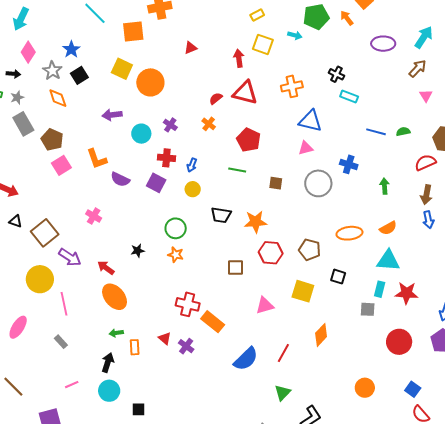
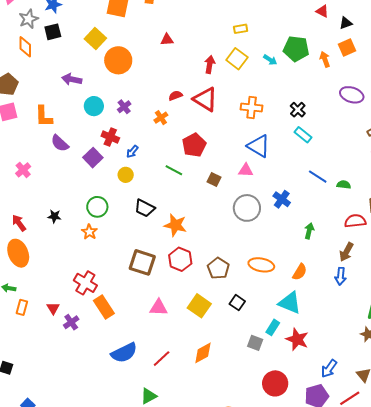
brown square: (276, 183) -> (214, 180), moved
orange semicircle: (388, 228) -> (300, 272), turned -48
brown square: (235, 267) -> (142, 262), size x1.5

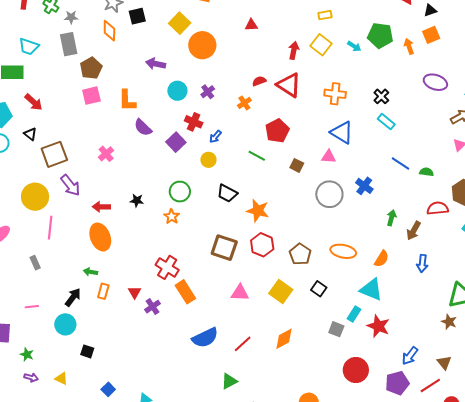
red arrow: (19, 223) -> (101, 207), turned -54
brown arrow: (346, 252) -> (414, 231), moved

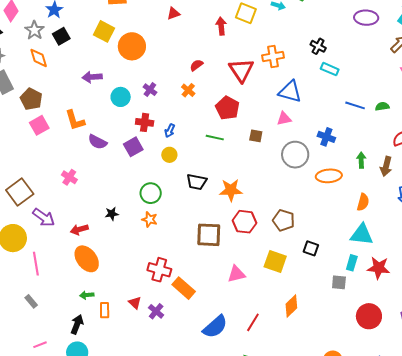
red triangle: (289, 85) -> (241, 70), moved, turned 40
purple square: (176, 142) -> (133, 147), turned 30
orange ellipse: (343, 251) -> (329, 176), moved

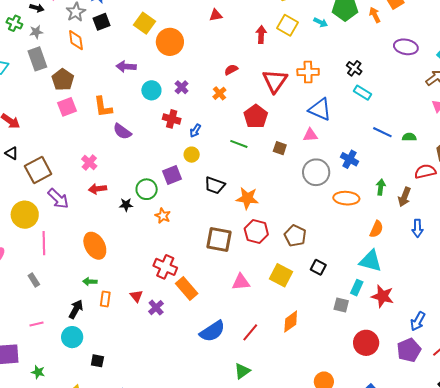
purple square: (133, 147) -> (172, 175), moved
green circle: (151, 193) -> (147, 189), moved
red arrow: (79, 229) -> (98, 189), moved

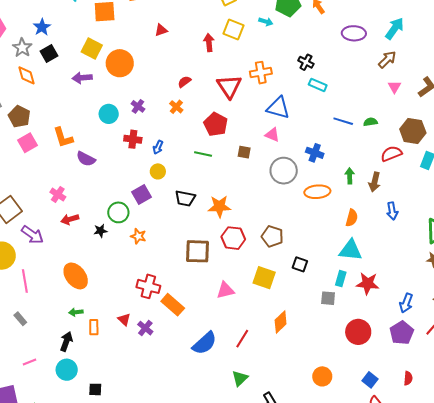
purple arrow: (126, 67) -> (82, 78), moved
pink triangle: (310, 135) -> (272, 135), turned 35

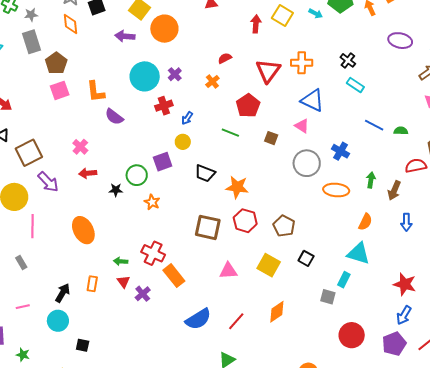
cyan circle: (109, 114) -> (145, 76), size x1.5
red cross: (133, 139) -> (164, 106), turned -36
red star: (368, 283) -> (405, 284), moved
green arrow: (76, 312) -> (121, 261), moved

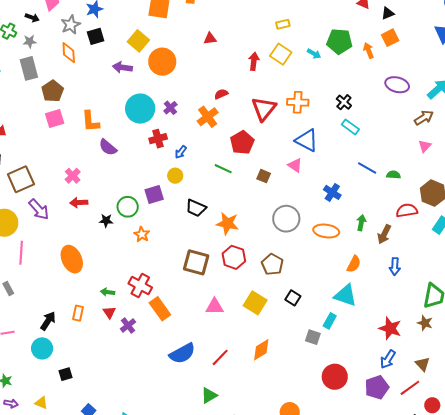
orange cross: (212, 81) -> (208, 117), size x1.5
gray circle: (307, 163) -> (286, 219), moved
black square: (83, 345) -> (65, 374), turned -32

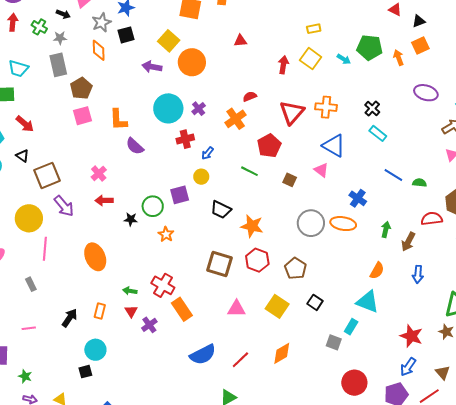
orange ellipse: (326, 231) -> (343, 224), moved
cyan circle: (42, 348) -> (95, 350), moved

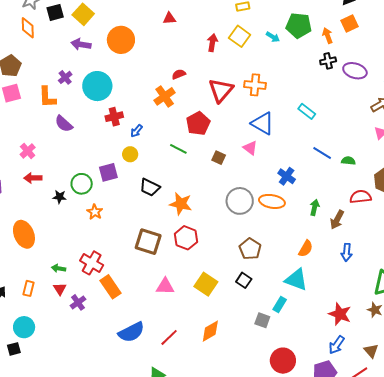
yellow square: (169, 41) -> (83, 14), moved
black cross: (372, 108) -> (328, 61), moved, turned 35
purple cross: (199, 109) -> (65, 77), moved
brown pentagon: (296, 268) -> (250, 249), moved

